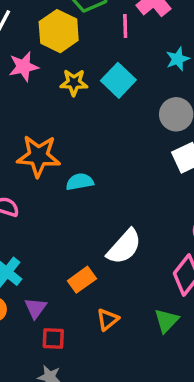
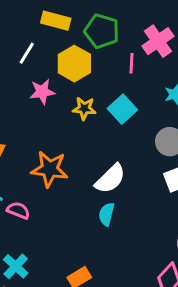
cyan semicircle: (80, 182) -> (106, 214), moved, turned -70
white semicircle: (124, 247) -> (110, 179), moved

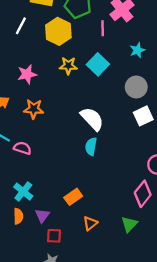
pink star: (42, 92) -> (27, 74), moved
orange star: (50, 169) -> (34, 109), moved, size x0.7
white semicircle: (110, 179) -> (92, 119), turned -85

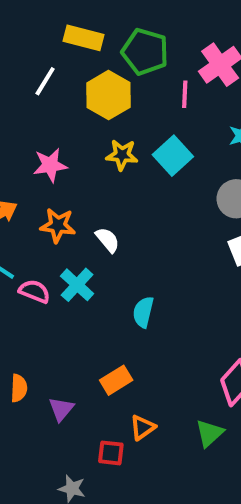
white semicircle: (92, 119) -> (108, 240), moved, size x0.6
cyan semicircle: (91, 146) -> (143, 312), moved
cyan cross: (23, 192) -> (77, 285), moved
orange semicircle: (18, 216) -> (19, 388), moved
red square: (54, 236) -> (111, 453), moved

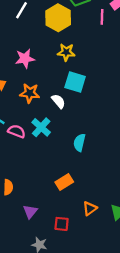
cyan square: (173, 156) -> (75, 82), moved, turned -30
purple triangle: (61, 409) -> (30, 212), moved
orange triangle: (143, 428) -> (90, 208), moved

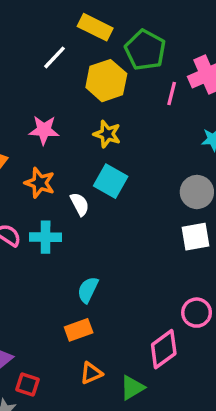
cyan cross: (41, 127) -> (46, 237), turned 36
cyan semicircle: (79, 143) -> (88, 290), moved
orange rectangle: (64, 182) -> (79, 330), moved
red square: (62, 224) -> (27, 384), moved

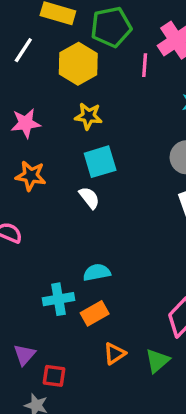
green pentagon: (145, 50) -> (111, 27), turned -30
cyan square: (111, 181) -> (100, 162), turned -36
white semicircle: (80, 204) -> (89, 198), moved
cyan cross: (46, 237) -> (58, 299), moved
cyan semicircle: (88, 290) -> (97, 272), turned 64

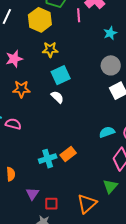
cyan semicircle: (97, 272) -> (107, 132), moved
orange rectangle: (95, 313) -> (68, 154), moved
orange triangle: (115, 354) -> (87, 204), moved, size x1.5

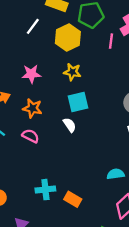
pink semicircle: (13, 124) -> (30, 136), moved
orange rectangle: (68, 154) -> (73, 199), moved, turned 56

